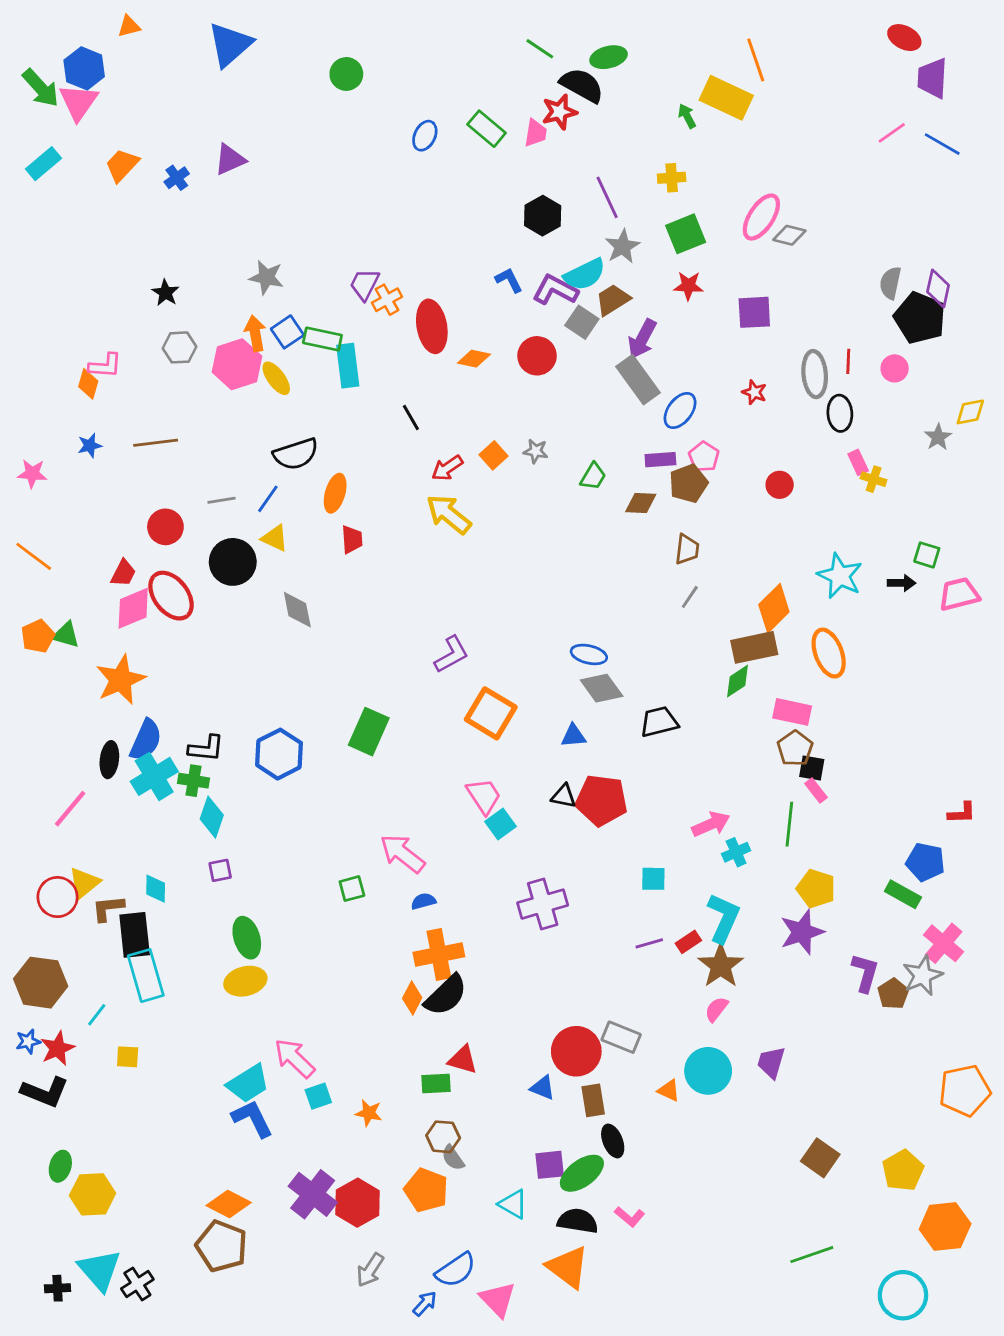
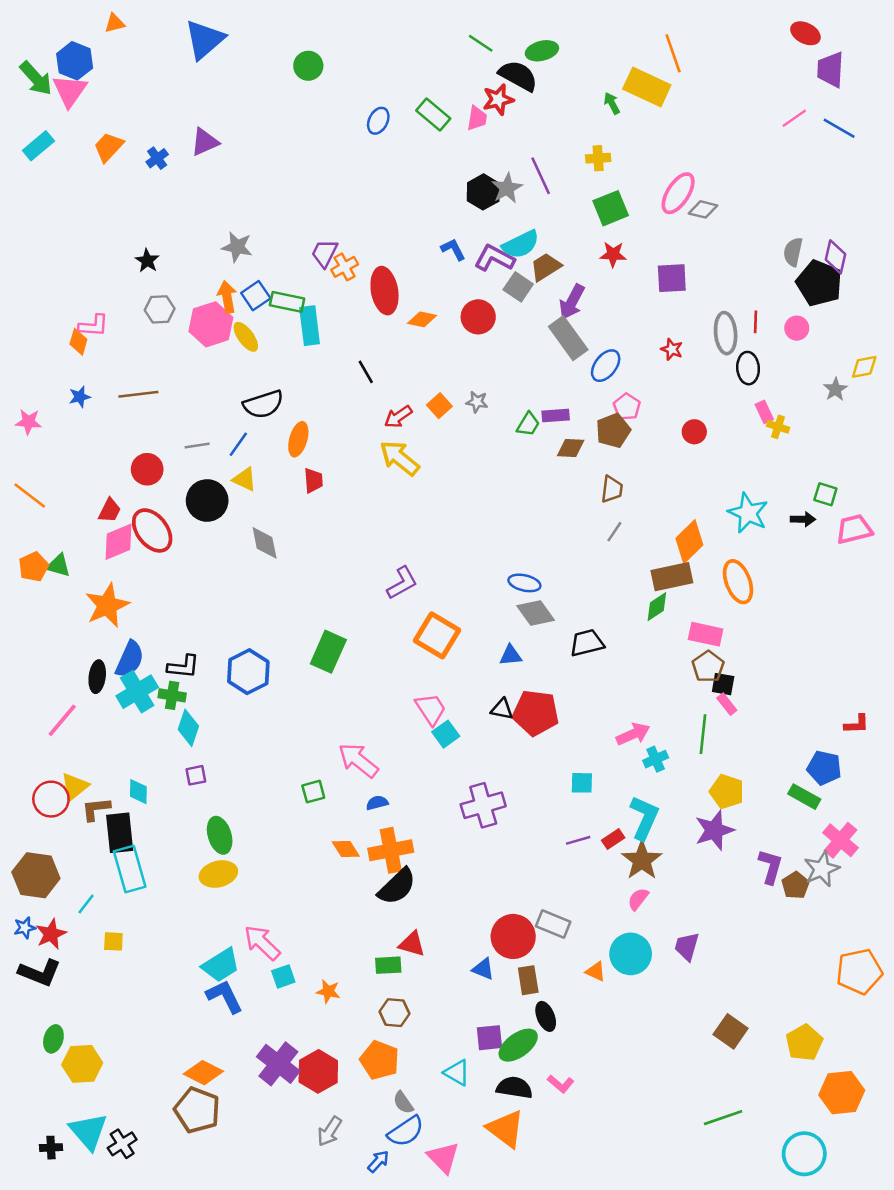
gray star: (623, 246) -> (507, 188), moved
purple rectangle: (660, 460) -> (556, 416), moved
orange diamond: (412, 998) -> (346, 849), moved, turned -60
gray semicircle: (453, 1158) -> (403, 1103), moved

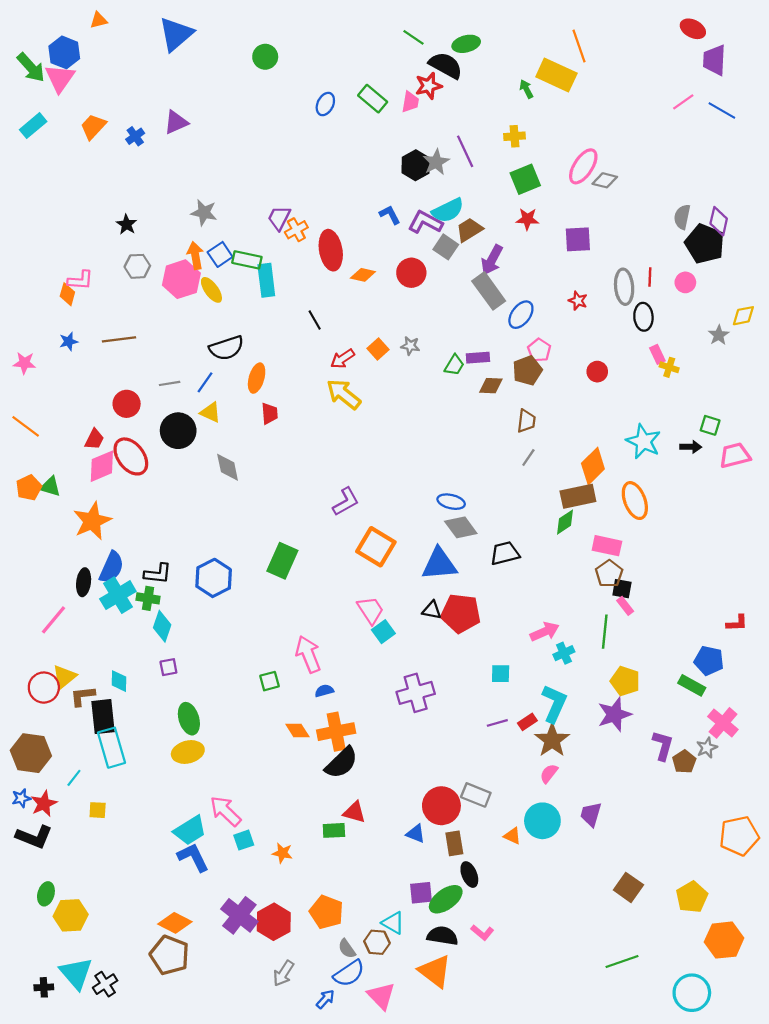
blue triangle: (511, 655) -> (439, 564), size x1.8
pink arrow: (358, 760) -> (308, 654), turned 30
gray star: (822, 869) -> (707, 748), size x0.7
brown hexagon: (394, 1013) -> (377, 942), moved

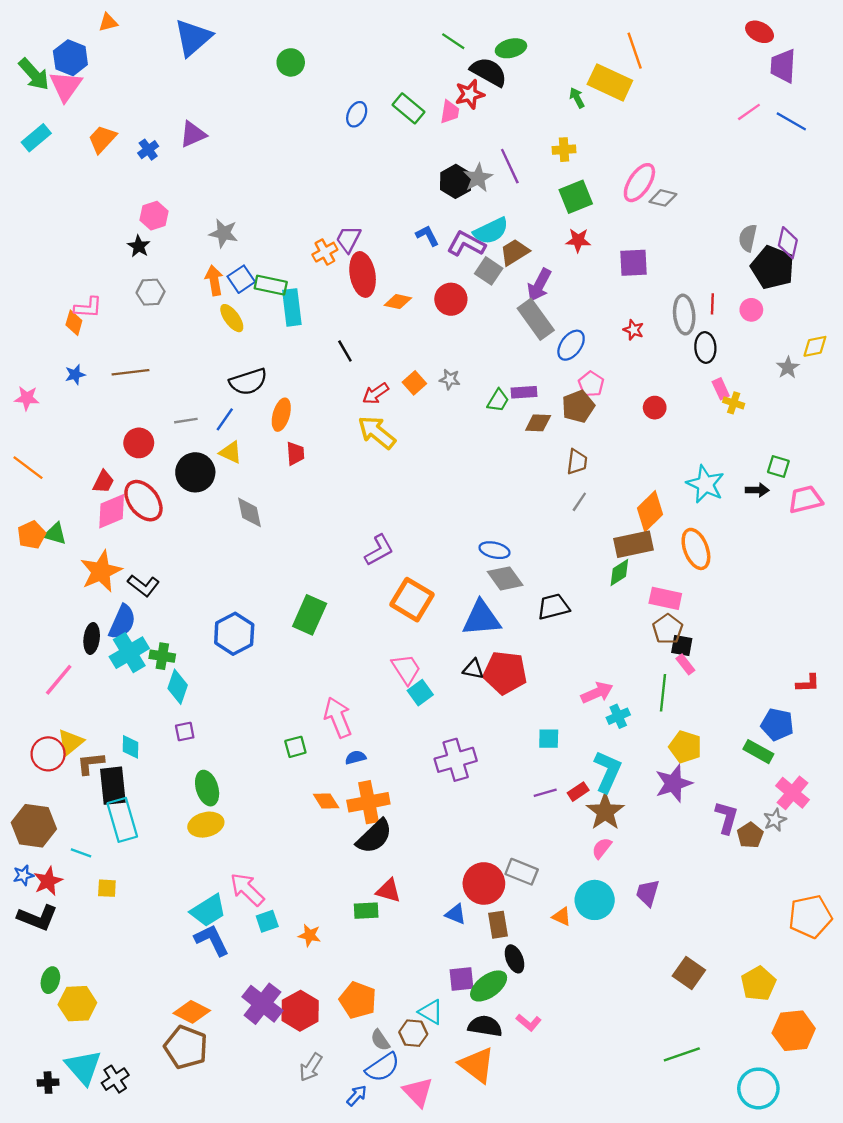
purple trapezoid: (279, 218) -> (348, 239), moved
pink hexagon: (181, 279) -> (154, 216), moved, size x0.7
black L-shape: (158, 574) -> (143, 585), moved, turned 32
cyan line: (74, 778) -> (81, 853), turned 72

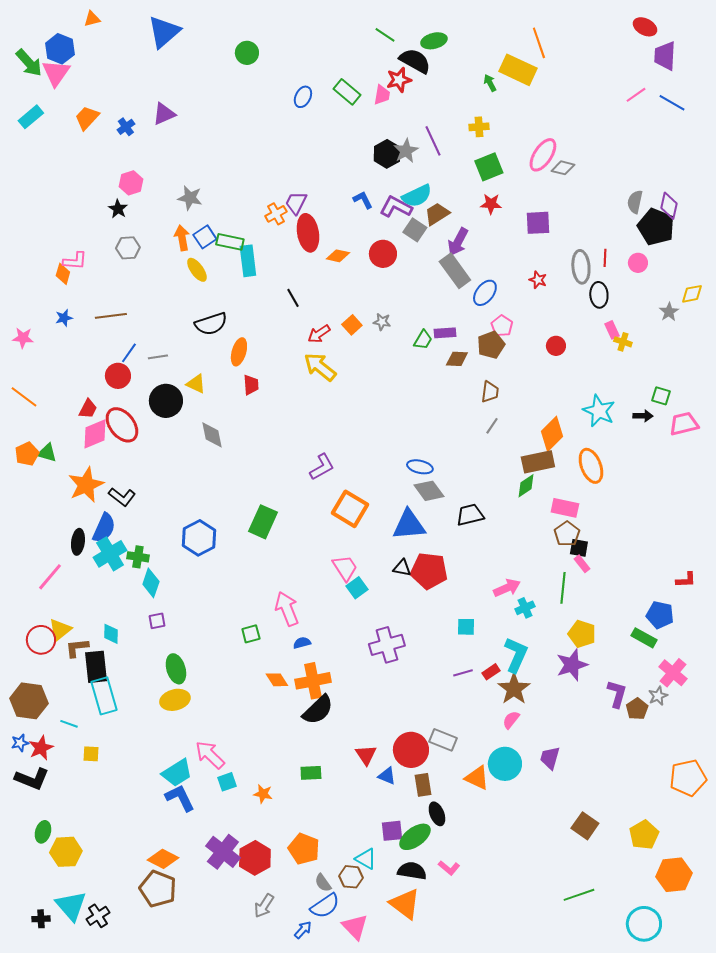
blue line: (225, 419) -> (129, 353), moved
red triangle: (388, 891) -> (366, 755), moved, turned 40
orange triangle: (562, 916) -> (477, 778), size x1.5

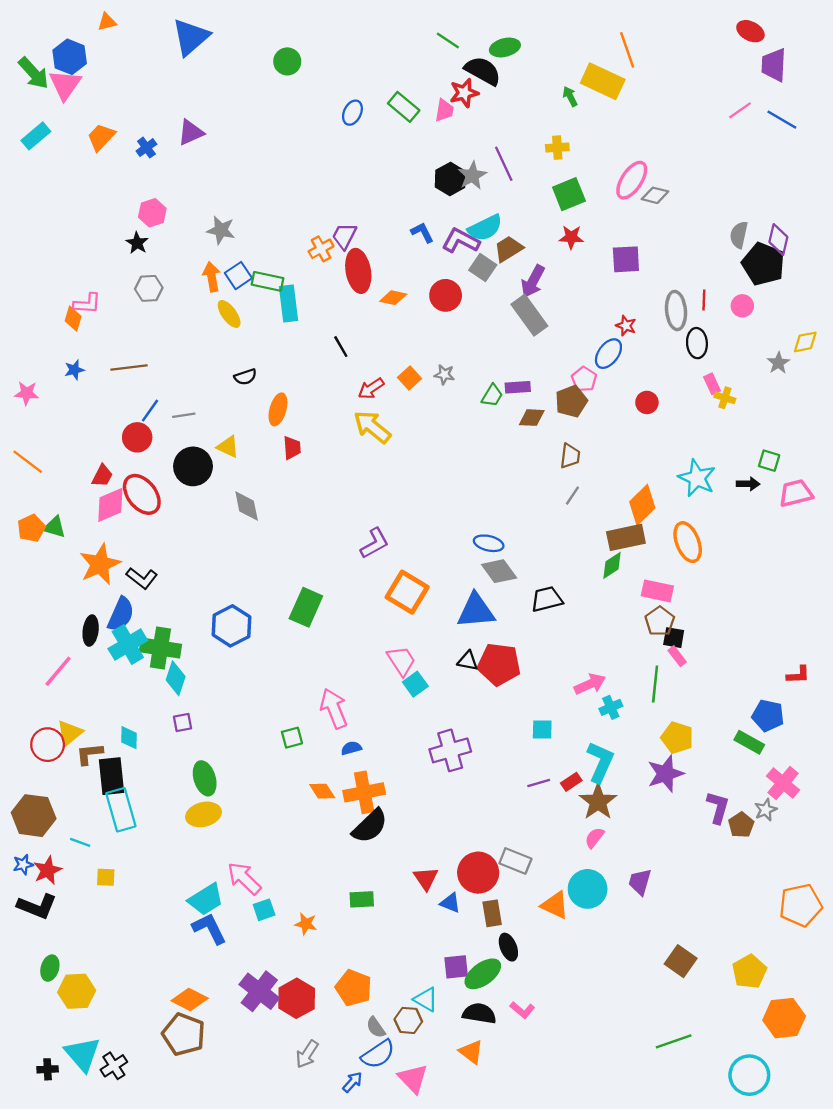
blue ellipse: (485, 293) -> (608, 354), moved
black semicircle: (211, 324) -> (245, 377), size x0.6
green cross: (138, 557) -> (160, 648), size x1.6
orange triangle: (405, 904) -> (471, 1052), size x0.7

